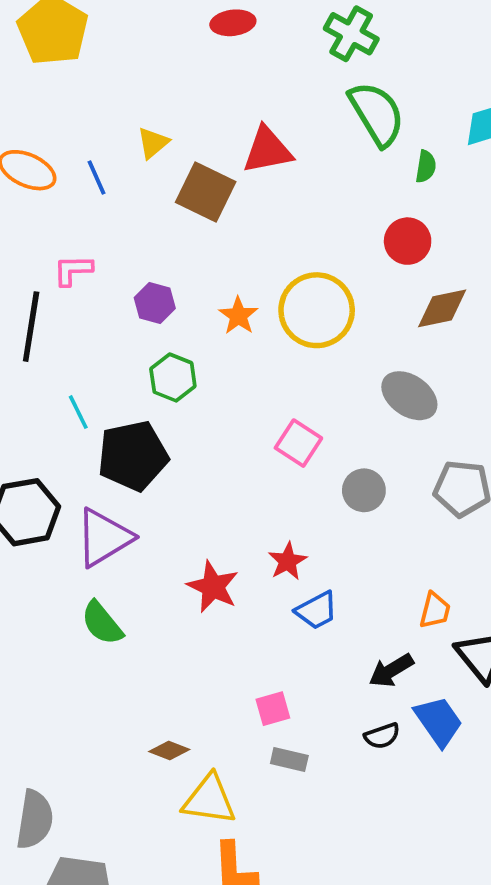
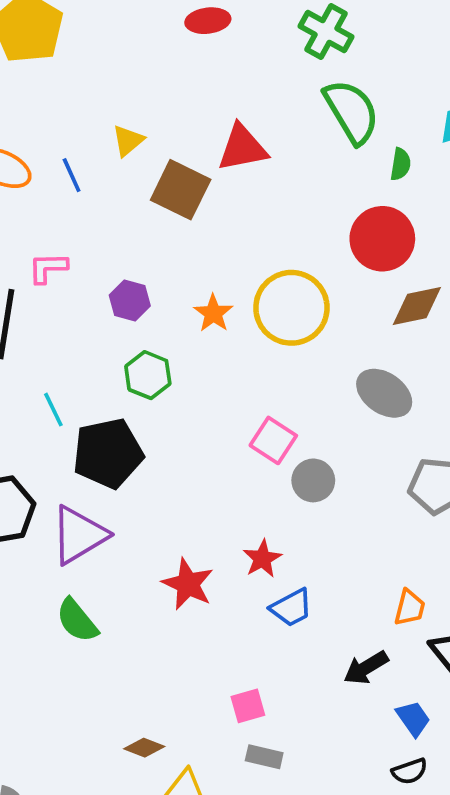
red circle: (408, 241) -> (382, 239), size x1.4
gray circle: (364, 490) -> (313, 480), moved
blue trapezoid: (438, 721) -> (413, 719), size x0.7
black semicircle: (382, 736) -> (410, 771), moved

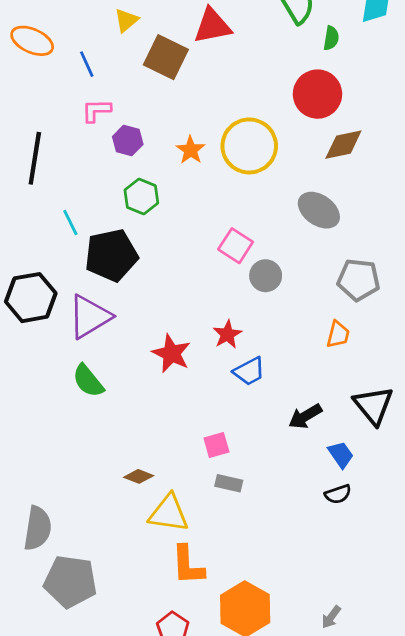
blue line: (72, 175) -> (87, 64), moved
pink L-shape: (48, 268) -> (96, 110), moved
orange trapezoid: (410, 608) -> (338, 334), moved

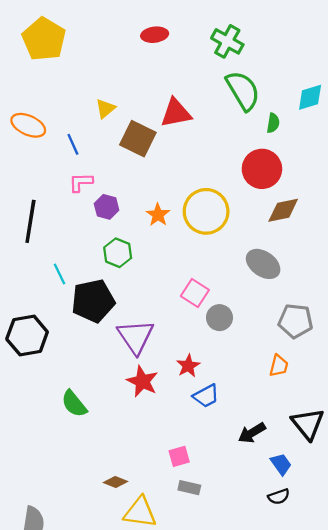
purple triangle: (89, 317) -> (136, 337), moved, turned -33

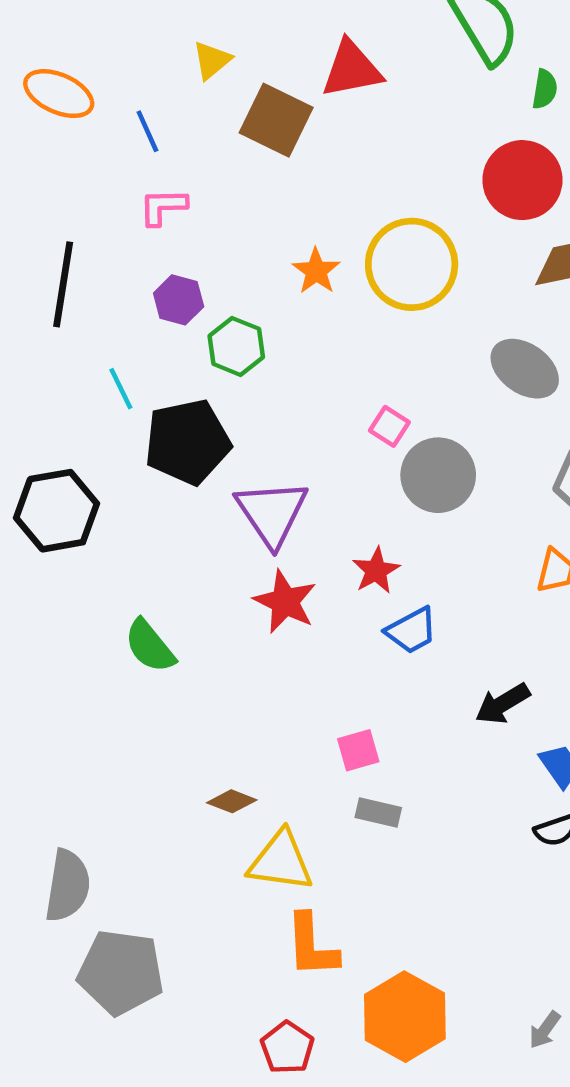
purple hexagon: (107, 207) -> (179, 300), moved
pink square: (195, 293) -> (389, 426), size x0.7
gray circle: (219, 318) -> (438, 475), size x1.4

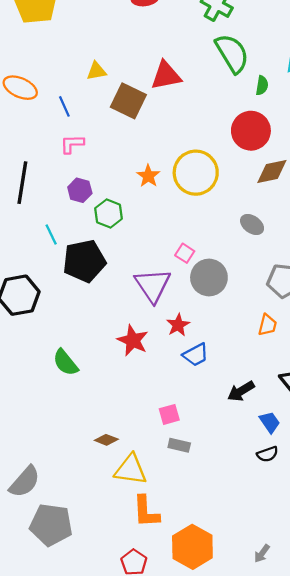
yellow triangle: (212, 60) -> (96, 71), turned 30
gray ellipse: (525, 369) -> (252, 225), size x0.7
purple triangle: (272, 513) -> (153, 285), moved
gray semicircle: (68, 886) -> (25, 482), turned 32

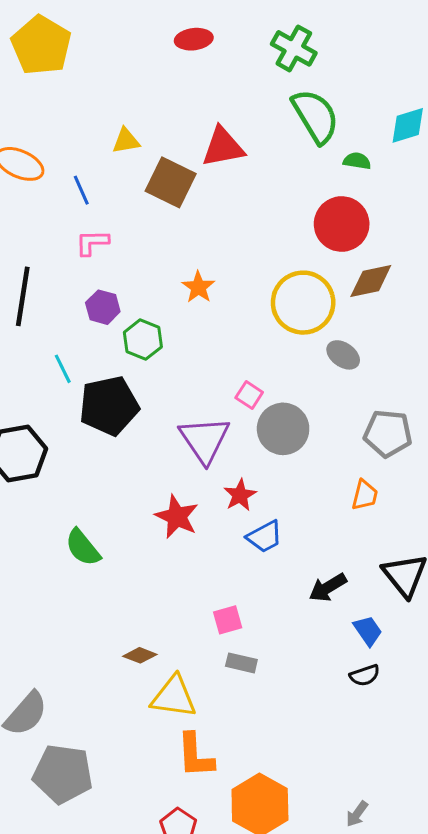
green semicircle: (262, 85) -> (357, 161), turned -90
yellow circle: (196, 173) -> (303, 303), moved

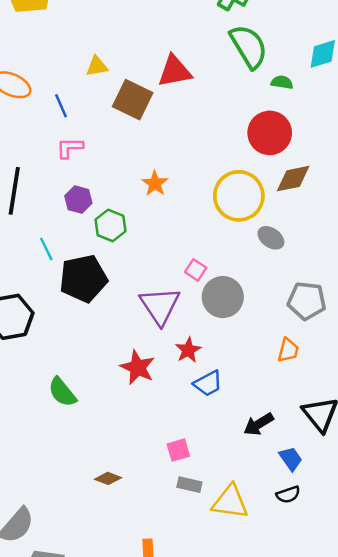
yellow triangle: (174, 697) -> (230, 502), moved

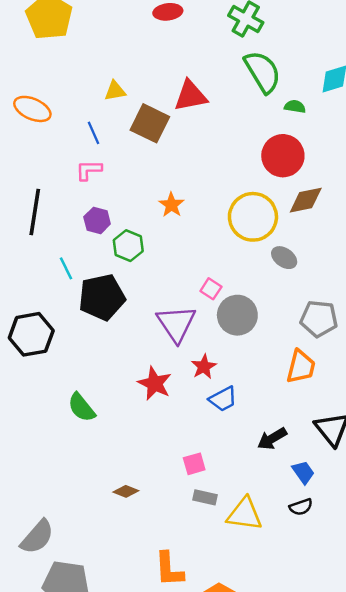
blue line: (61, 106) -> (94, 133), moved
orange trapezoid: (288, 350) -> (301, 367), size x1.4

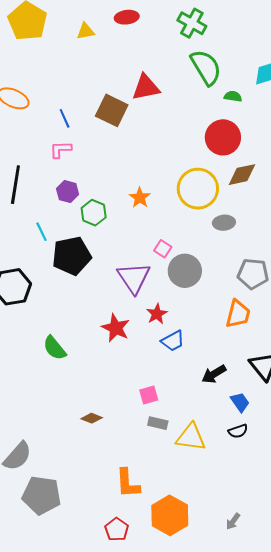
yellow triangle: (115, 91) -> (86, 31), moved
orange star: (171, 205) -> (140, 198), moved
gray ellipse: (284, 258) -> (224, 223), turned -40

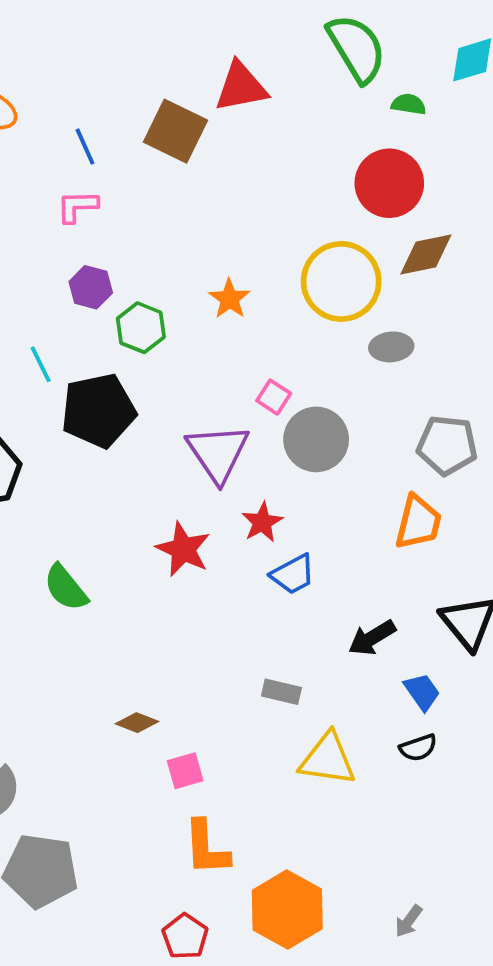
pink square: (149, 395) -> (185, 771), moved
gray rectangle: (158, 423) -> (281, 692), moved

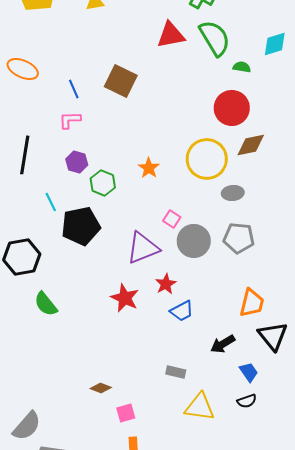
red triangle: (241, 87) -> (171, 35), moved
gray pentagon: (447, 445) -> (239, 238), moved
purple triangle: (218, 453) -> (143, 248), turned 42
orange trapezoid: (418, 522) -> (252, 303), moved
green semicircle: (66, 588) -> (46, 304), moved

